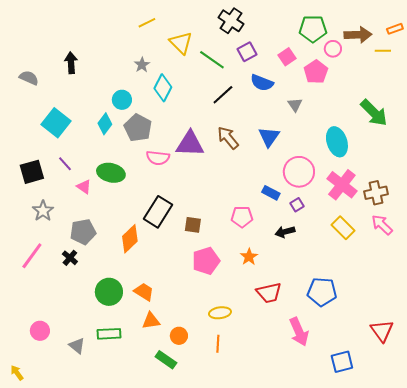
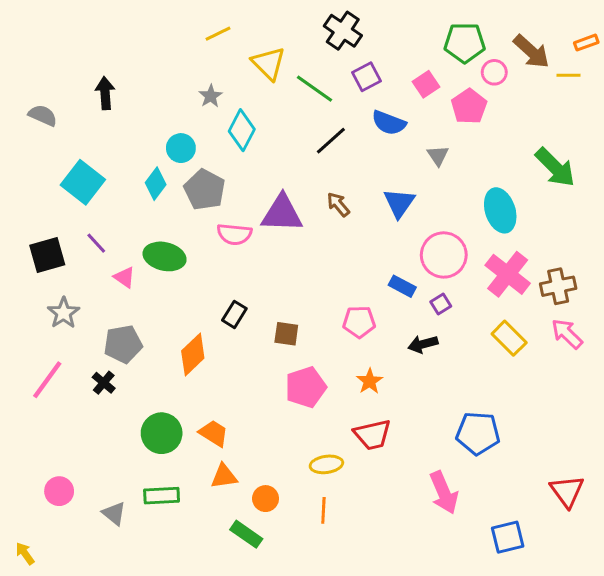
brown arrow: (358, 35) -> (531, 52), turned 44
brown arrow: (228, 138) -> (338, 204), size x0.7
black rectangle: (158, 212) -> (234, 314), size x0.6
red trapezoid: (269, 293) -> (372, 435), moved

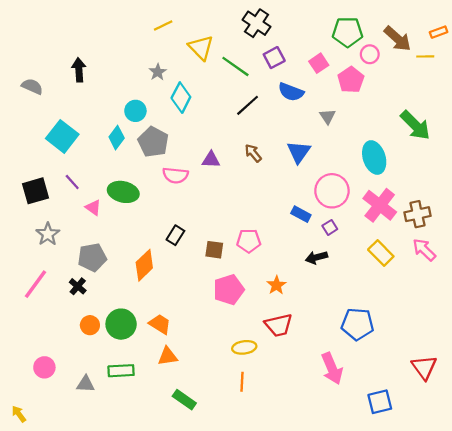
purple triangle: (282, 213) -> (211, 160), size x0.6
pink pentagon: (359, 322) -> (249, 241), moved
orange circle: (266, 499) -> (90, 325), moved
gray triangle: (114, 513) -> (85, 384), turned -36

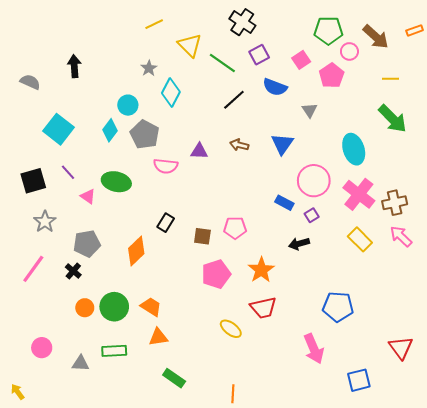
yellow line: (425, 56) -> (390, 79), moved
brown arrow: (253, 153) -> (239, 145), turned -36
orange star: (276, 285) -> (261, 270), size x1.4
yellow ellipse: (244, 347) -> (231, 329), turned 45
orange line: (242, 382) -> (233, 394), moved

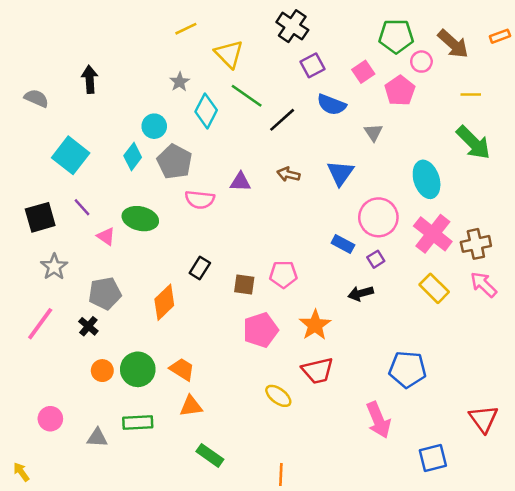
green line: (222, 63) -> (247, 96), moved

